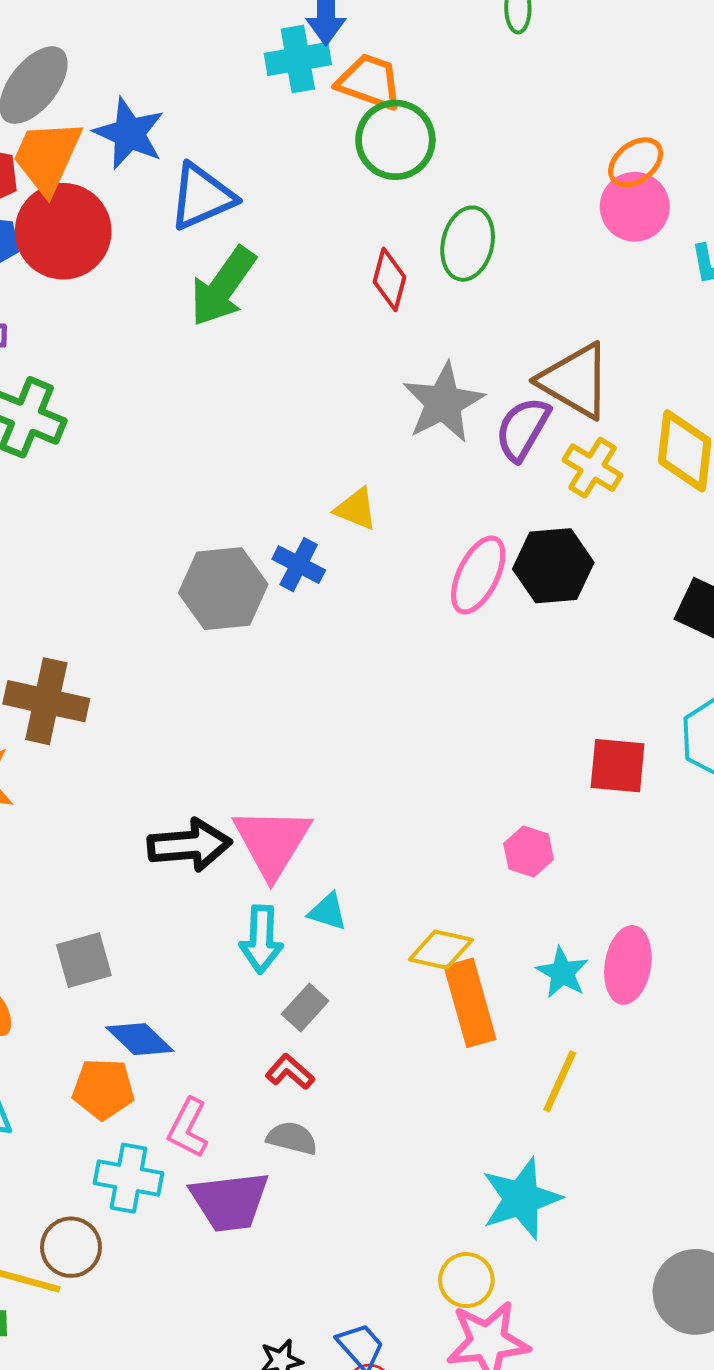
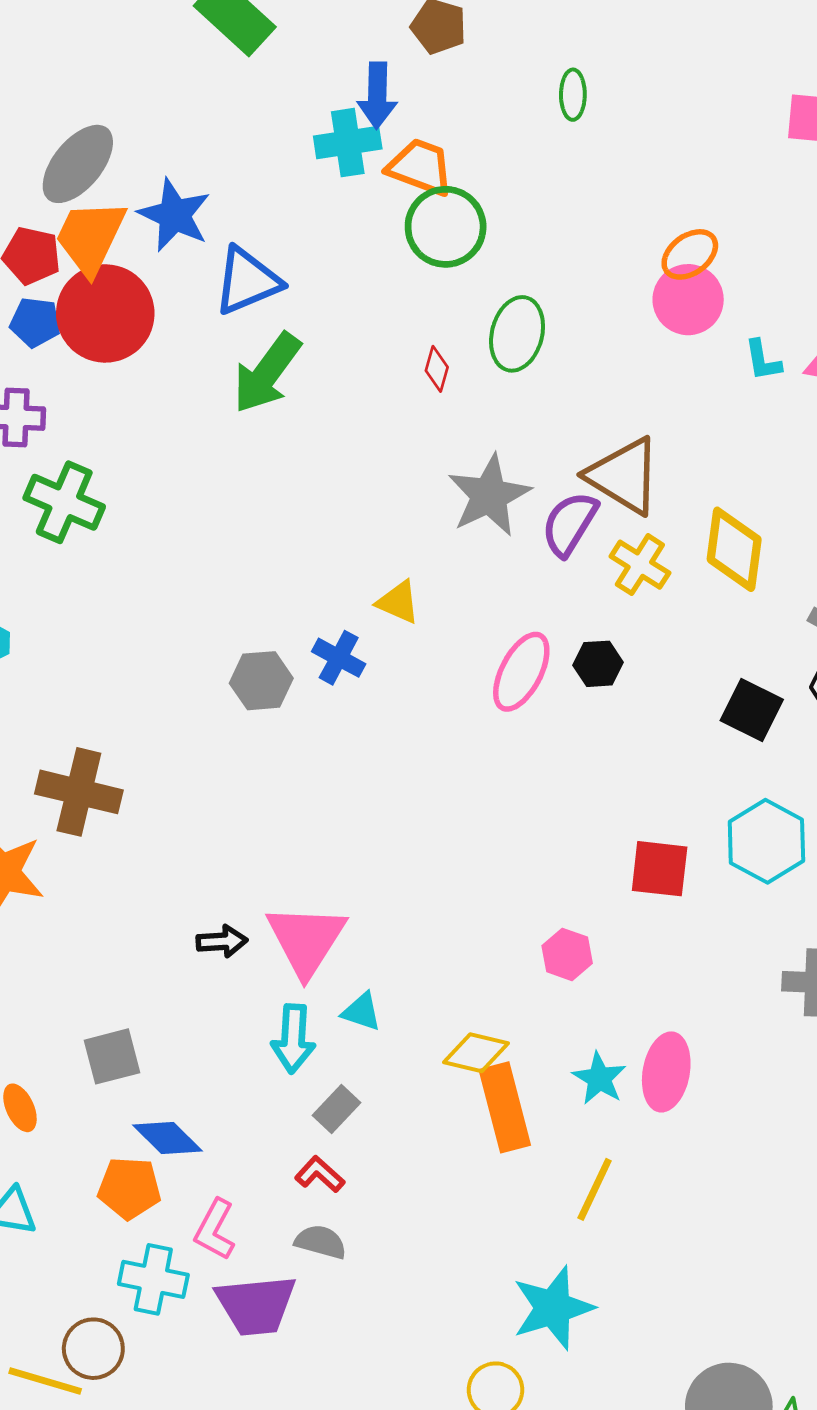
red diamond: (389, 279) -> (437, 369), size x0.7
black hexagon: (553, 566) -> (598, 664), size x0.6
gray hexagon: (223, 589) -> (261, 681), size x0.7
black arrow: (190, 845) -> (222, 941), size x0.6

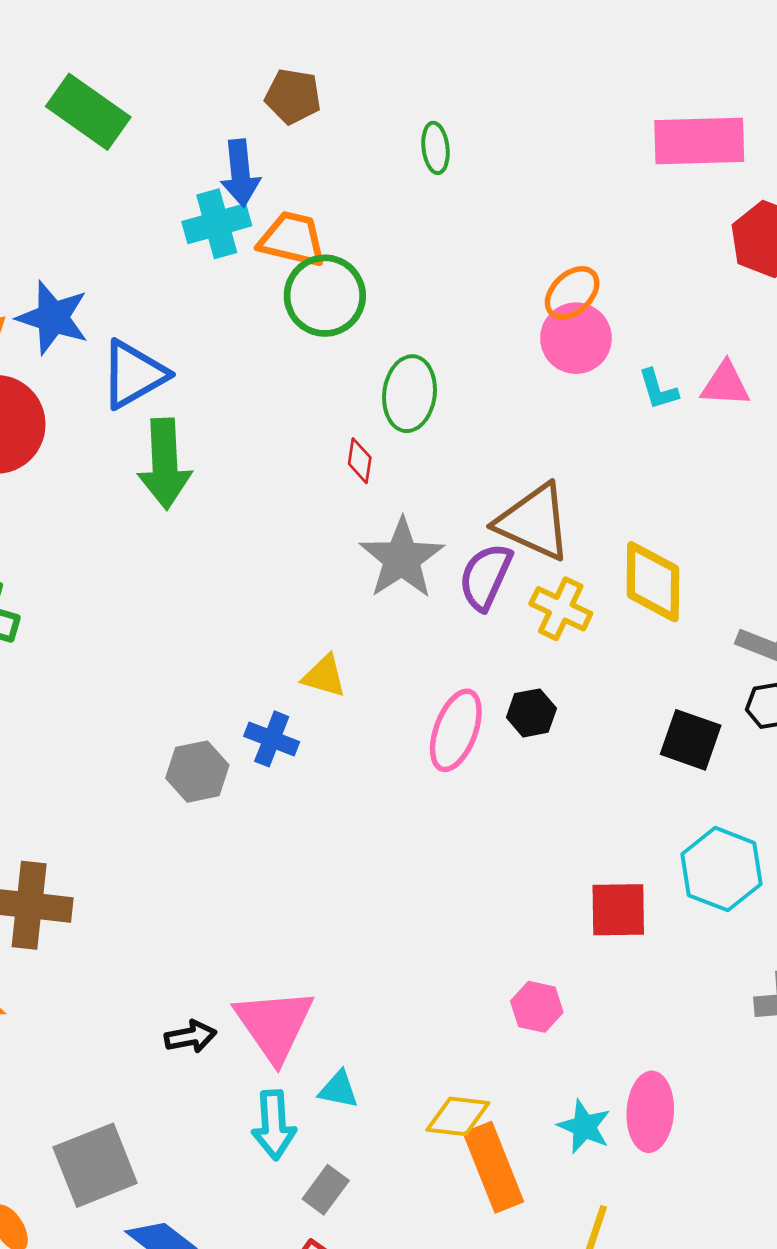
red diamond: (437, 369) -> (360, 461), moved
green arrow: (267, 373) -> (165, 464), turned -32
gray square: (112, 1056) -> (95, 1165), size x1.4

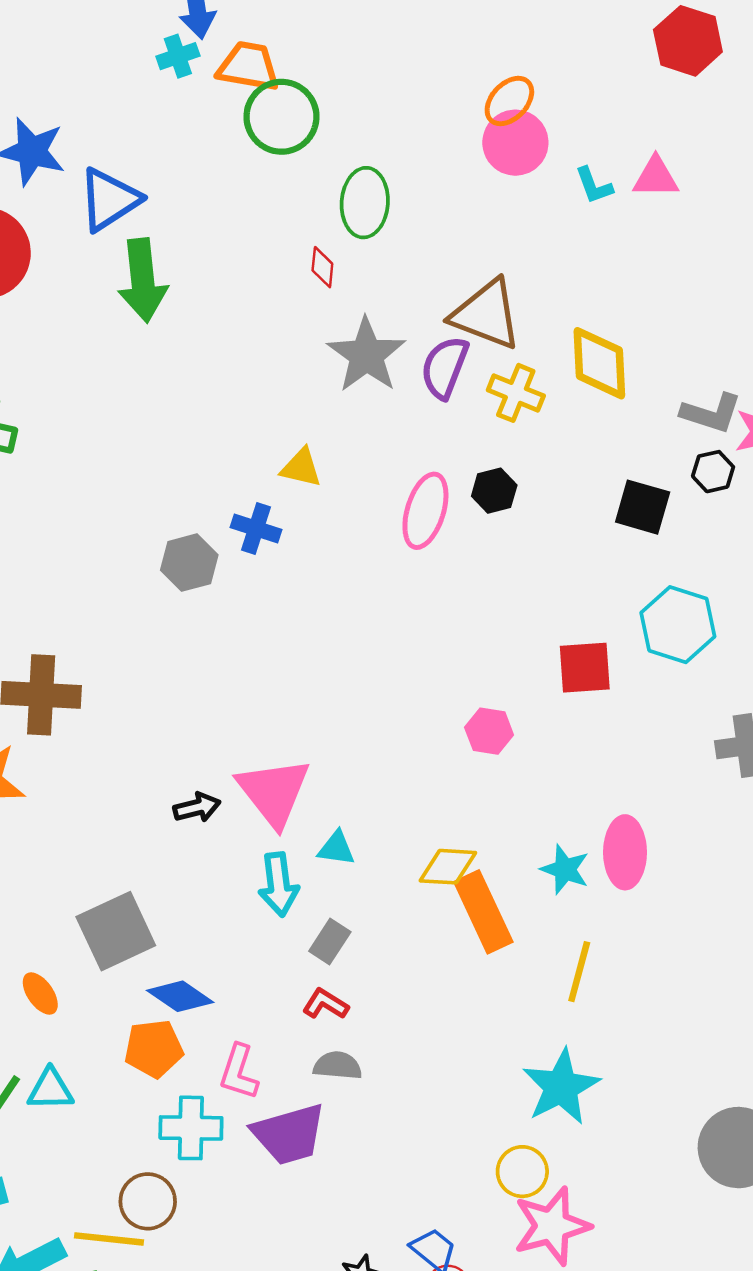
cyan cross: (217, 224) -> (178, 56), size x0.7
pink hexagon: (537, 1007) -> (489, 731), moved

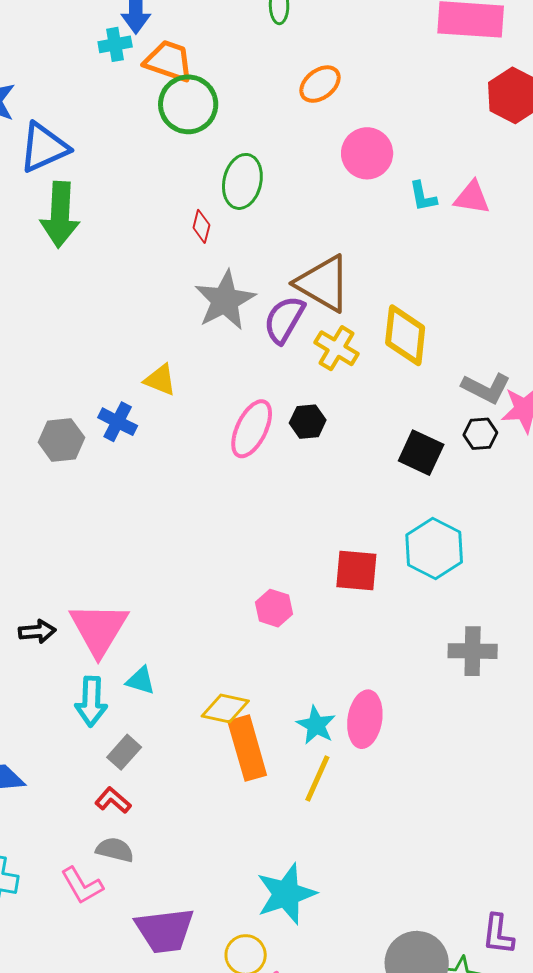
orange ellipse: (509, 101) -> (320, 84), moved
yellow line: (579, 972) -> (317, 779), moved
pink L-shape: (239, 1072) -> (82, 886), moved, turned -57
purple trapezoid: (289, 1134) -> (165, 930), moved

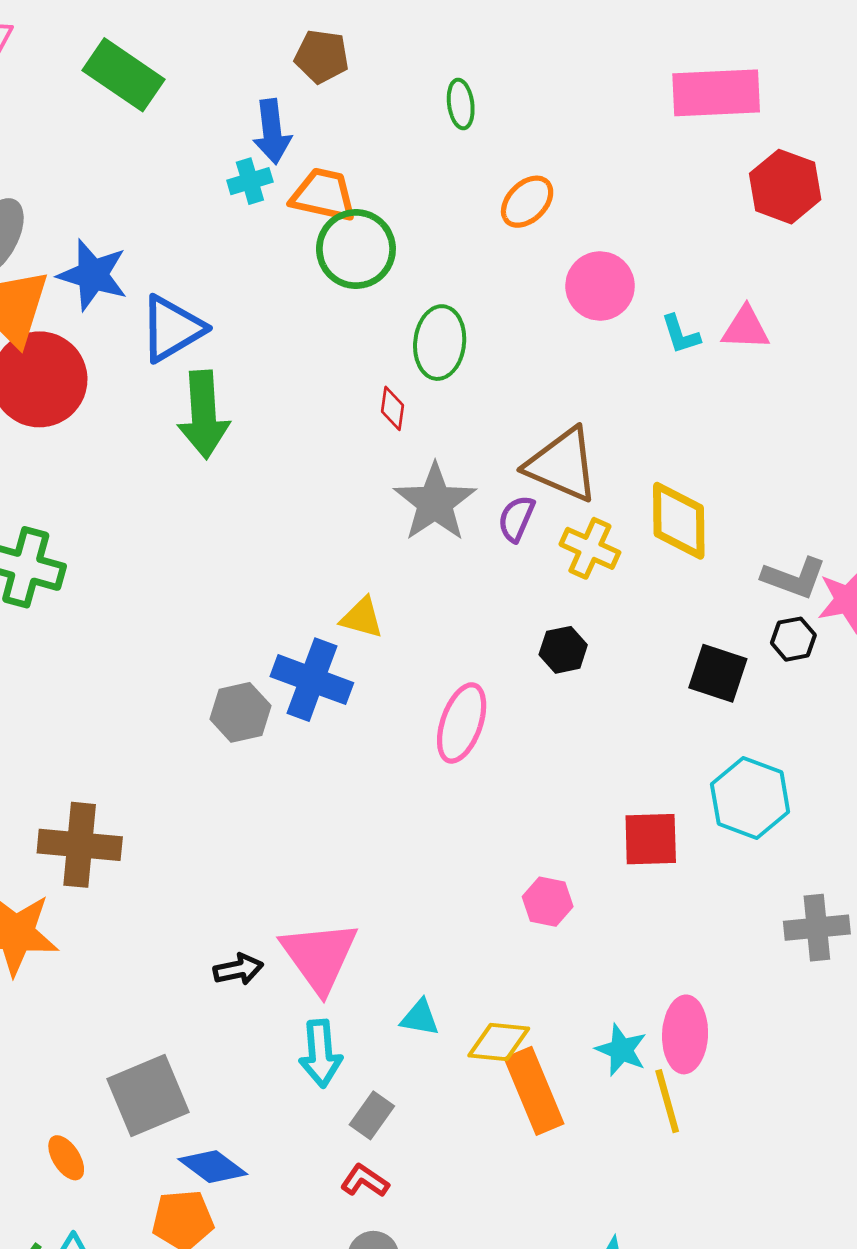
purple semicircle: (284, 320) -> (516, 519), size x0.7
blue cross: (118, 422) -> (312, 680), size x1.5
pink ellipse: (252, 429) -> (462, 723), moved
cyan triangle: (141, 681) -> (420, 1018), moved
yellow line: (317, 779) -> (667, 1101), moved, turned -33

